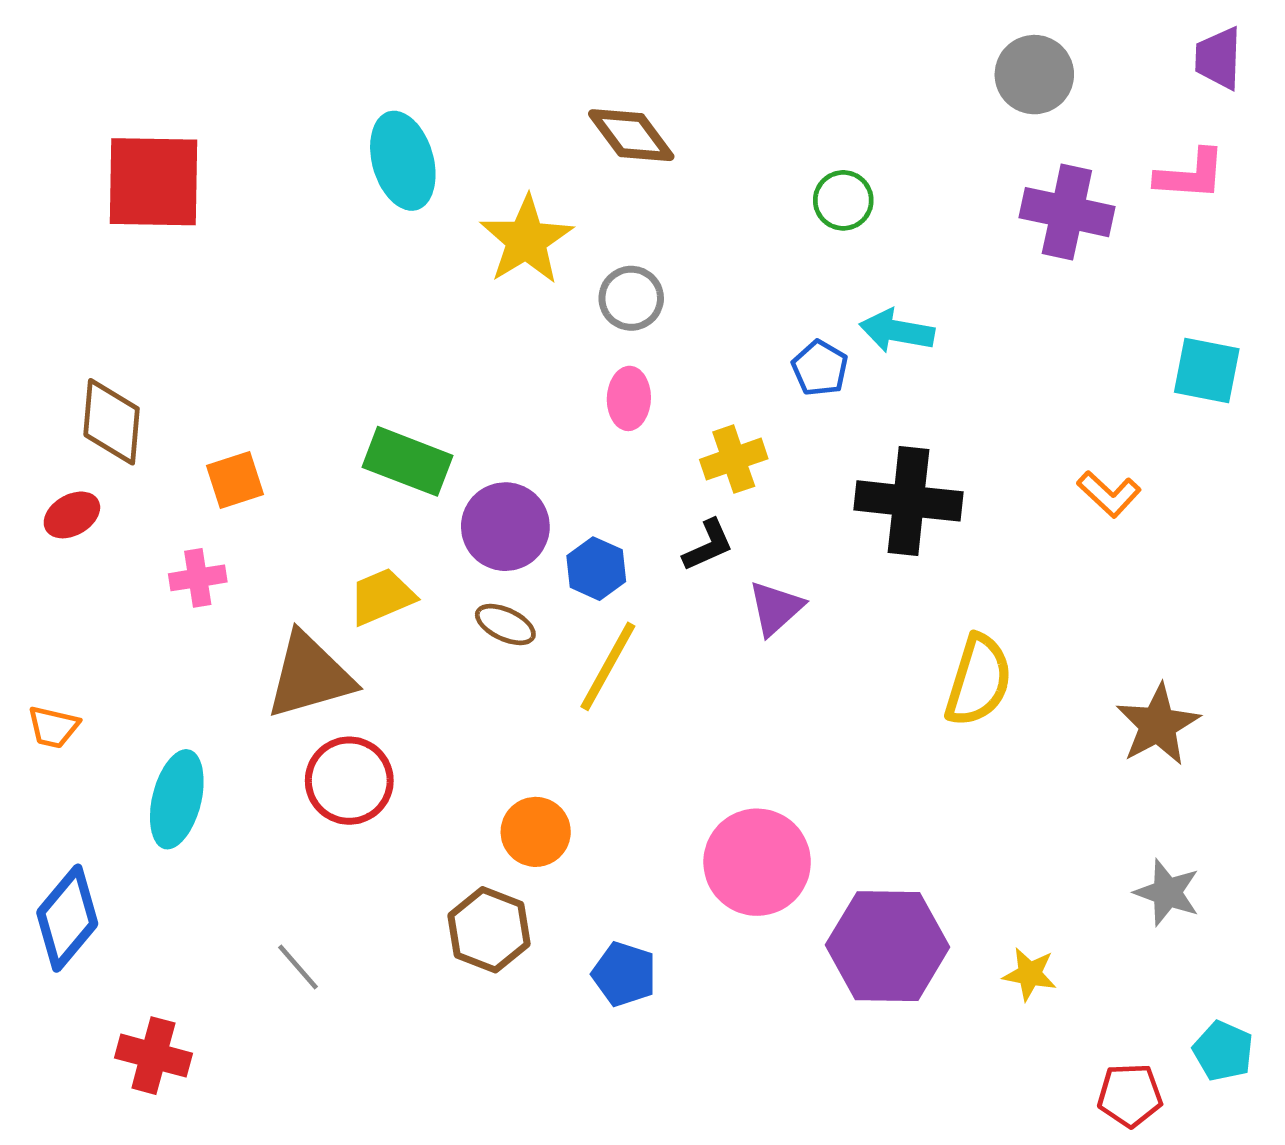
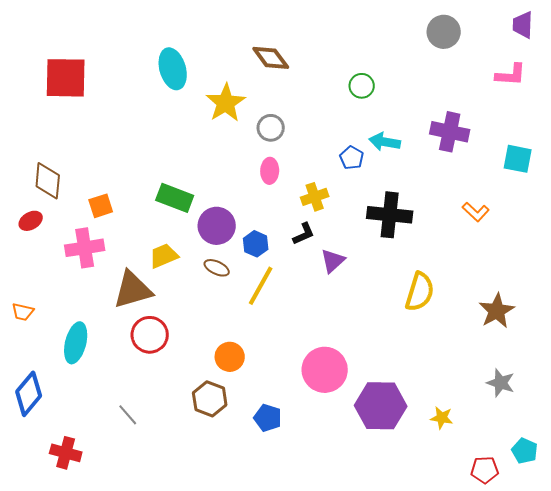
purple cross: (1067, 212) -> (450, 132), moved
pink cross: (198, 578) -> (85, 248), size x1.6

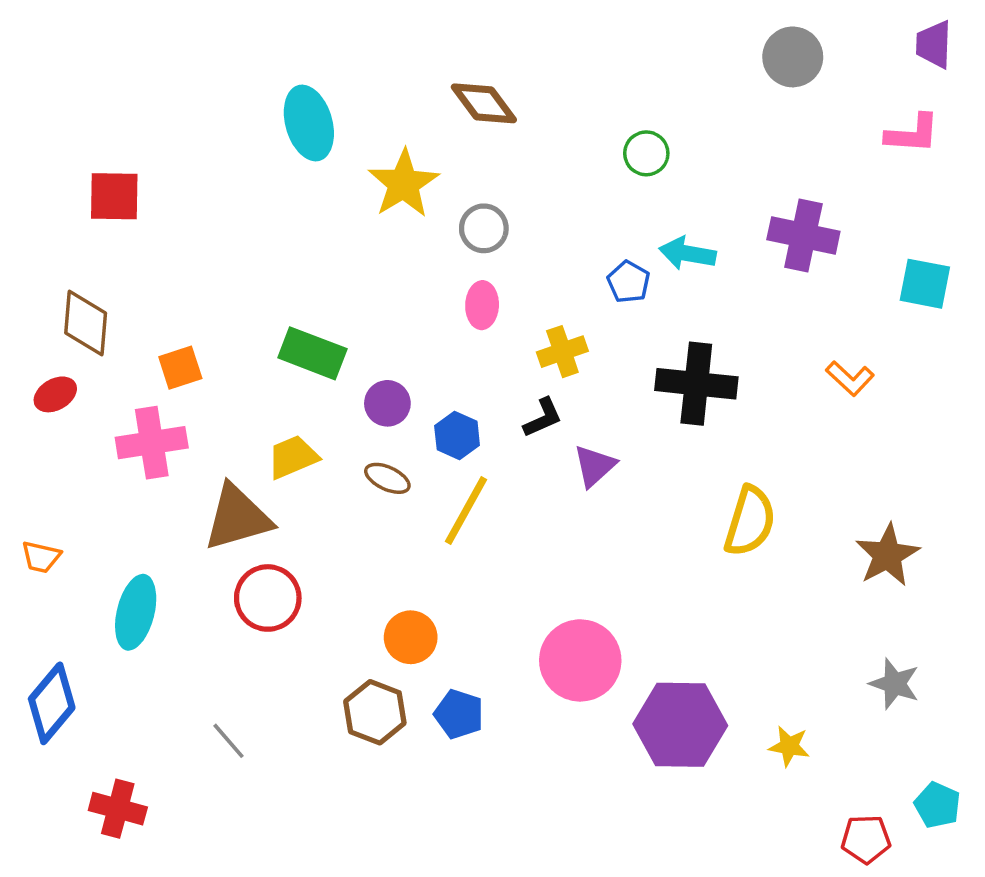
red square: (66, 78) -> (114, 196), moved, size x0.7
purple circle: (217, 226) -> (387, 403), size x0.7
blue pentagon: (268, 418) -> (459, 714), moved

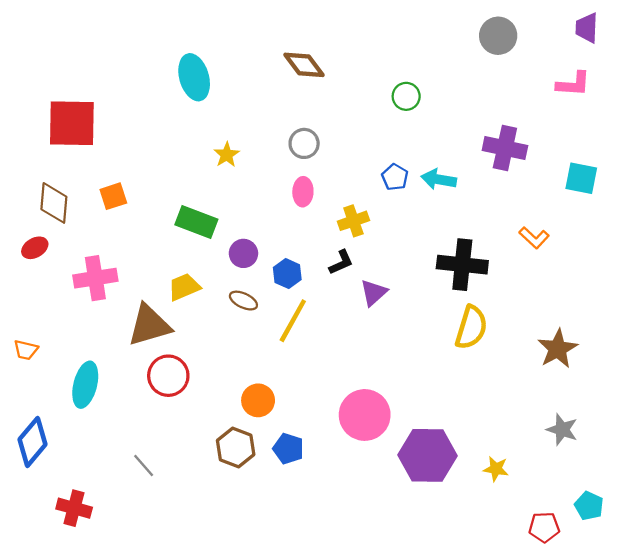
yellow star: (403, 184) -> (227, 155), moved, size x0.6
red square: (114, 196) -> (72, 123), size x1.5
cyan arrow: (687, 253) -> (439, 179), moved
orange square: (180, 368) -> (113, 196), moved
black cross: (696, 384) -> (462, 265), moved

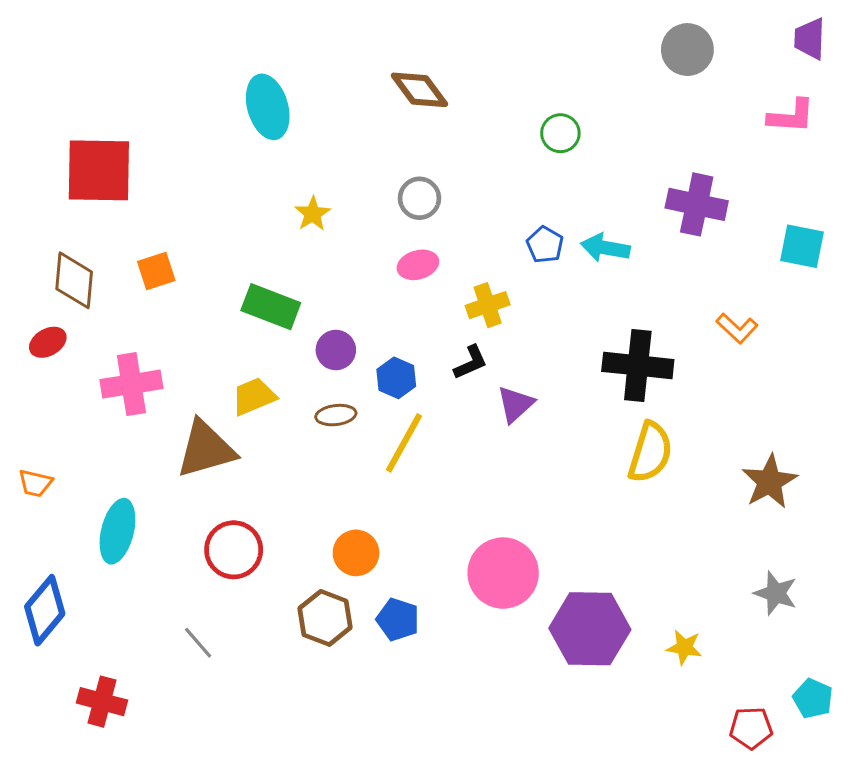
pink ellipse: (303, 192) -> (418, 265), turned 72
brown ellipse: (243, 301) -> (336, 415), turned -32
red circle: (168, 376) -> (234, 550), moved

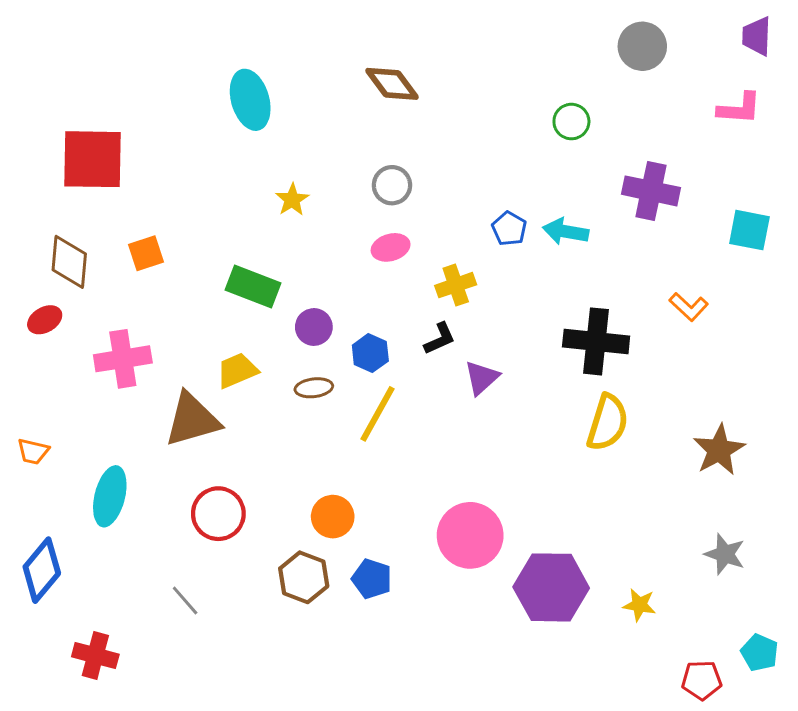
green circle: (560, 133) -> (571, 122), moved

